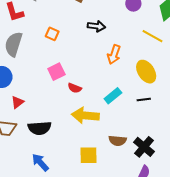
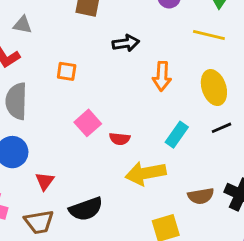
yellow ellipse: (146, 72) -> (214, 88), turned 30

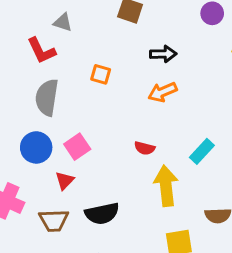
orange arrow: (162, 76) -> (163, 92), moved, turned 56
pink square: (88, 123) -> (77, 147), moved
yellow arrow: (146, 173) -> (166, 186), turned 87

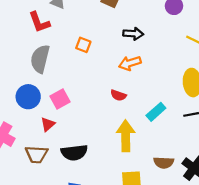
red semicircle: (145, 148) -> (118, 95), moved

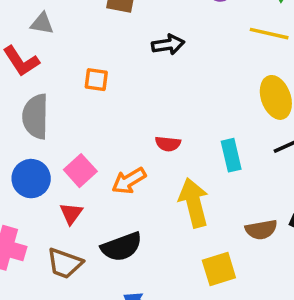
orange arrow: (130, 63) -> (129, 181), moved
cyan rectangle: (156, 112) -> (231, 155), turned -48
brown trapezoid: (36, 154) -> (65, 263), turned 30

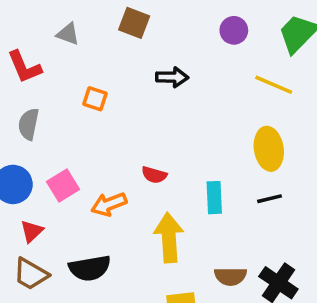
gray triangle: (42, 23) -> (68, 34), moved
gray semicircle: (35, 117) -> (29, 124), size x0.7
red triangle: (71, 214) -> (32, 231), moved

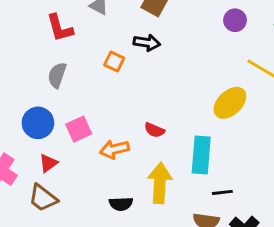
black arrow: (172, 77) -> (147, 43), moved
yellow ellipse: (269, 149) -> (230, 103), moved, turned 48
cyan rectangle: (214, 198) -> (201, 155), size x1.4
black line: (270, 199) -> (222, 192), moved
black semicircle: (90, 268) -> (121, 204), moved, size x0.7

